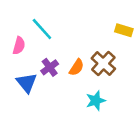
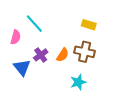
yellow rectangle: (124, 30) -> (89, 25), moved
brown cross: (103, 63) -> (85, 52), turned -30

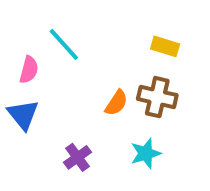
purple cross: (41, 55) -> (77, 157), moved
blue triangle: (22, 67) -> (23, 115), moved

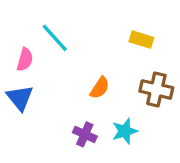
brown cross: (157, 97) -> (156, 89), moved
purple cross: (77, 157) -> (85, 134), moved, turned -30

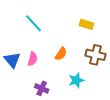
pink semicircle: (25, 60) -> (33, 59), moved
purple cross: (85, 134) -> (42, 88), moved

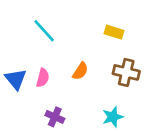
cyan star: (76, 80) -> (113, 117), moved

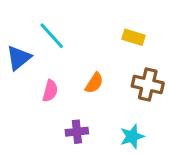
blue triangle: (16, 79) -> (19, 58), moved, turned 30
purple cross: (55, 117) -> (77, 132), moved, turned -30

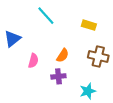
cyan line: (52, 36) -> (46, 16), moved
purple cross: (77, 132) -> (58, 76), moved

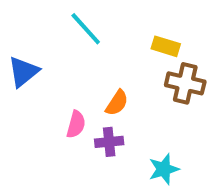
brown cross: (98, 57) -> (185, 83), moved
pink semicircle: (33, 61) -> (76, 124), moved

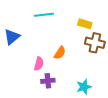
cyan line: (86, 29) -> (44, 15), turned -54
purple cross: (109, 142) -> (48, 81), moved

